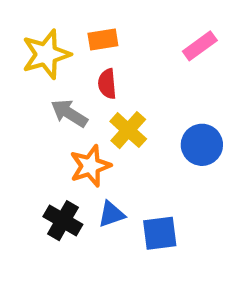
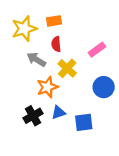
pink rectangle: (200, 46) -> (97, 50), moved
blue circle: (202, 145) -> (104, 87), moved
black cross: (63, 221) -> (33, 116), turned 30

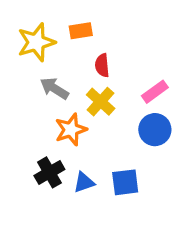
red semicircle: (56, 44) -> (102, 65), moved
pink rectangle: (97, 50) -> (155, 92), moved
blue triangle: (58, 112) -> (84, 182), moved

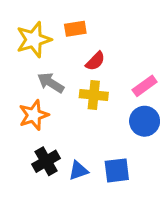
red semicircle: (102, 65) -> (95, 61), turned -130
yellow cross: (101, 102) -> (94, 95), turned -36
orange star: (71, 130) -> (34, 115), moved

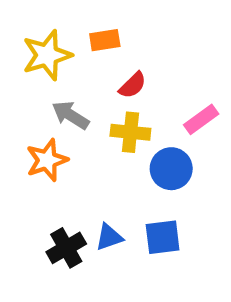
blue circle: (145, 121) -> (171, 169), moved
black cross: (46, 161) -> (66, 248), moved

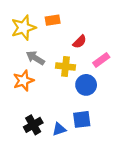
red semicircle: (133, 85) -> (80, 42), moved
blue triangle: (109, 237) -> (59, 129), moved

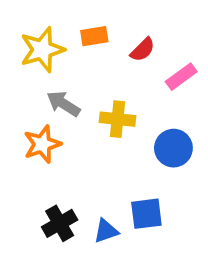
red semicircle: (80, 42) -> (143, 50), moved
pink rectangle: (101, 60) -> (181, 77), moved
blue circle: (86, 85) -> (173, 148), moved

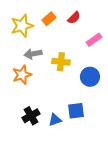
orange rectangle: (94, 36) -> (49, 19), turned -32
red semicircle: (143, 50) -> (74, 18), moved
gray arrow: (63, 104) -> (33, 54), turned -42

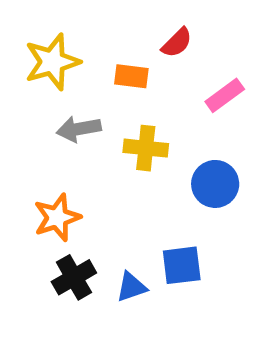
orange rectangle: (49, 19) -> (131, 76), moved, turned 48
orange star: (22, 75) -> (57, 217), moved

